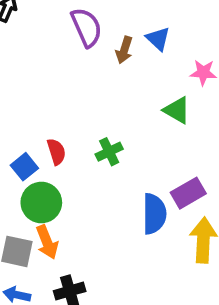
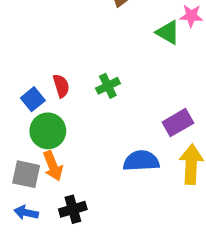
green triangle: (177, 110) -> (168, 32), moved
blue semicircle: (154, 214) -> (141, 161), moved, turned -93

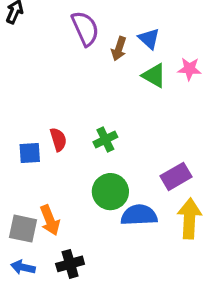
green triangle: (168, 32) -> (154, 76), moved
blue square: (33, 99) -> (30, 153), turned 35
green circle: (48, 131) -> (110, 192), moved

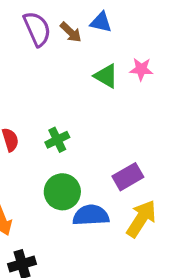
blue triangle: (149, 39) -> (101, 22), moved, turned -30
brown arrow: (119, 49) -> (71, 32), moved, turned -65
yellow arrow: (189, 219) -> (141, 219), turned 30

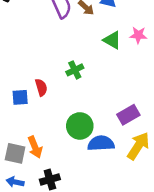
green cross: (57, 140) -> (75, 70), moved

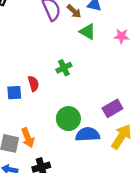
green triangle: (112, 40) -> (88, 32), moved

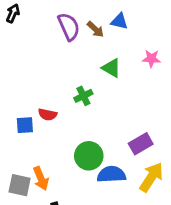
green triangle: (88, 32) -> (111, 68), moved
red semicircle: (33, 84) -> (47, 115), turned 119

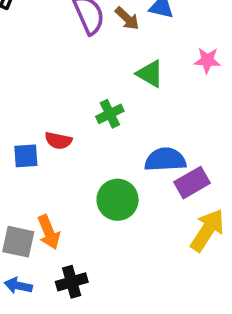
blue semicircle: (111, 174) -> (165, 160), moved

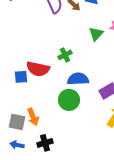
green triangle: (150, 74) -> (96, 34), moved, turned 42
red semicircle: (58, 141) -> (38, 69), size x1.6
blue semicircle: (165, 160) -> (78, 79), moved

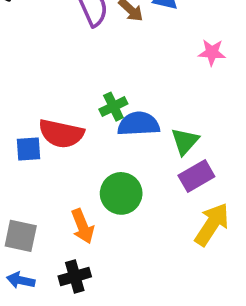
green triangle: (96, 34) -> (185, 141), moved
blue semicircle: (78, 79) -> (139, 124), moved
orange arrow: (33, 117) -> (83, 226), moved

